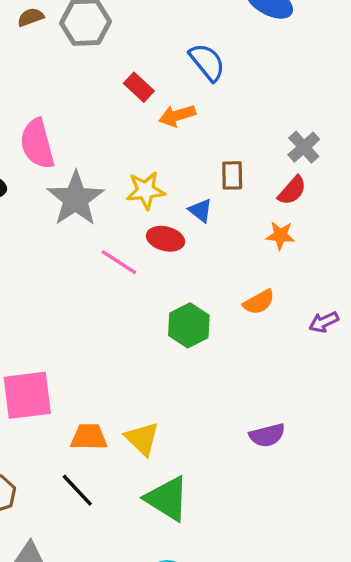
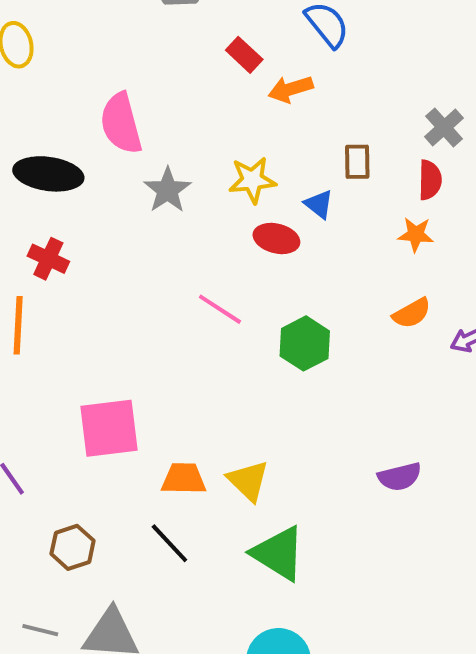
red semicircle: (292, 190) -> (430, 180), turned -40
gray star: (76, 199) -> (167, 190), size x0.7
pink line: (119, 262) -> (220, 309), moved
orange semicircle: (259, 302) -> (412, 313), moved

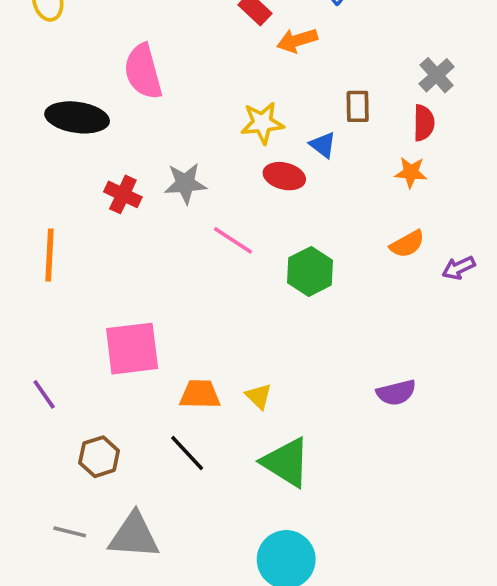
gray star: (167, 190) -> (185, 183), moved, turned 30
red cross: (48, 259) -> (123, 194), moved
yellow triangle: (248, 481) -> (259, 396), size x0.7

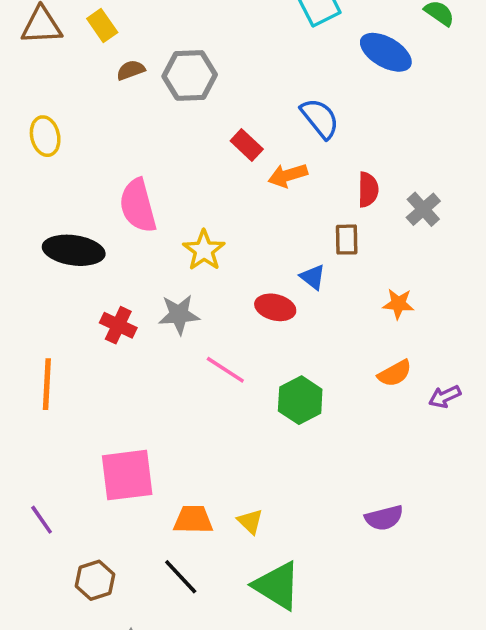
yellow star: (262, 123) -> (204, 250), moved, turned -30
red semicircle: (424, 123) -> (368, 190), moved

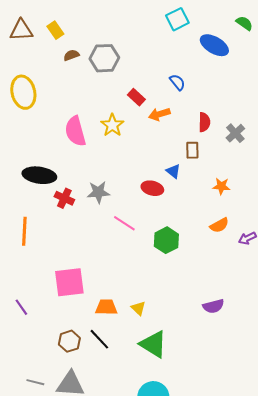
blue semicircle: (320, 118) -> (177, 82), size x0.7
yellow ellipse: (45, 136) -> (23, 92), size x1.5
black ellipse: (74, 250) -> (39, 175), moved
yellow star: (204, 250) -> (112, 125), moved
brown hexagon: (95, 580) -> (69, 341), moved

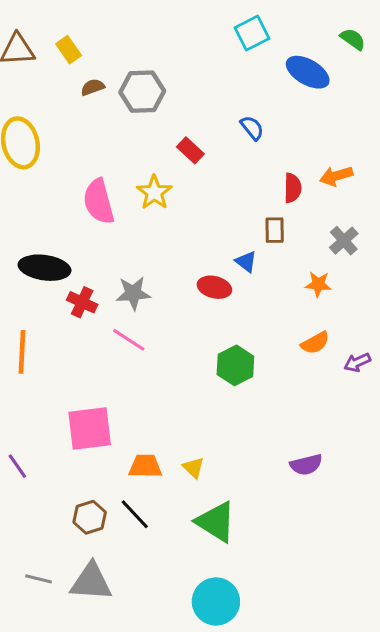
orange arrow: (159, 114) -> (336, 176), moved
gray cross: (235, 133) -> (344, 241), moved
pink line: (124, 223) -> (129, 340), moved

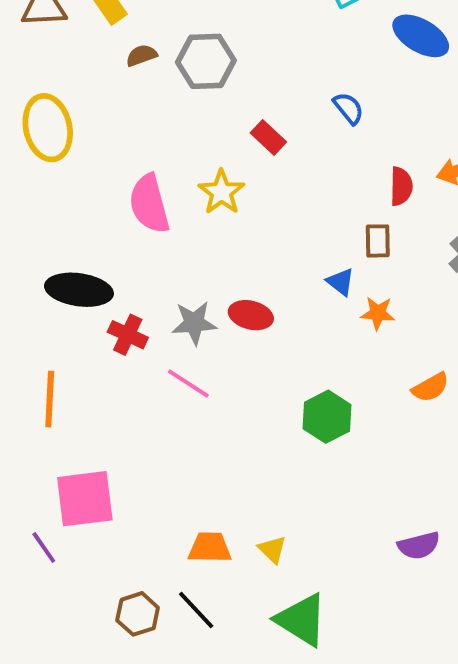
orange star: (318, 284) -> (378, 313), moved
red ellipse: (214, 287) -> (251, 315), moved
pink square: (90, 429) -> (85, 499), moved

